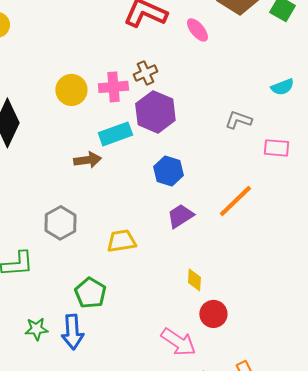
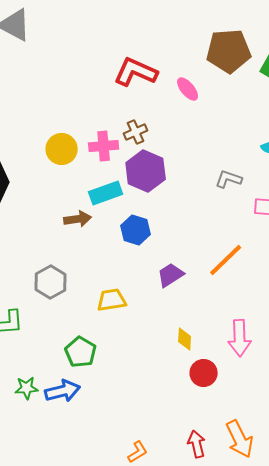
blue hexagon: (168, 171) -> (136, 230), moved
blue arrow: (72, 332) -> (63, 391), turned -100
pink arrow: (178, 342) -> (240, 338), moved, turned 54

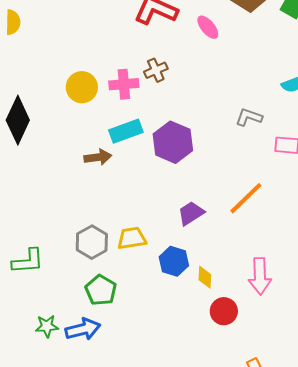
purple hexagon: (146, 171) -> (173, 142), moved
blue hexagon: (136, 230) -> (174, 261), moved
gray hexagon: (51, 282) -> (92, 242), moved

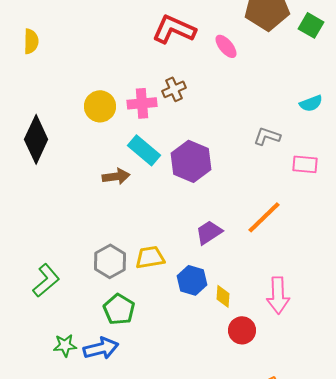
cyan rectangle: (126, 131) -> (144, 150), turned 60
green L-shape: (28, 261) -> (46, 280), turned -36

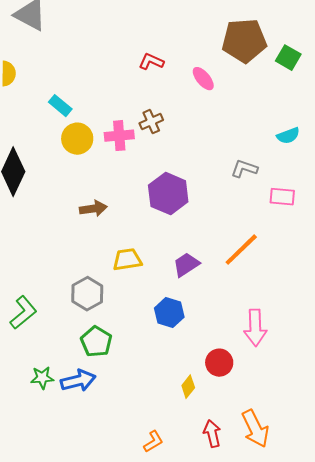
red L-shape: (174, 29) -> (151, 62), size x0.6
cyan rectangle: (144, 150) -> (60, 106), moved, size x0.7
yellow trapezoid: (150, 257) -> (127, 260), moved
yellow diamond: (223, 296) -> (188, 387), moved, turned 35

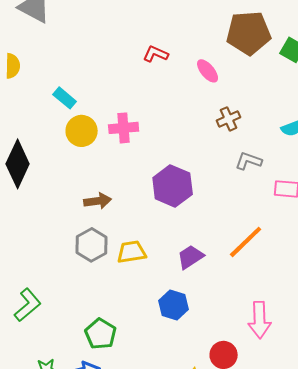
brown cross: (151, 122) -> (229, 119), moved
gray hexagon: (87, 294) -> (92, 245), moved

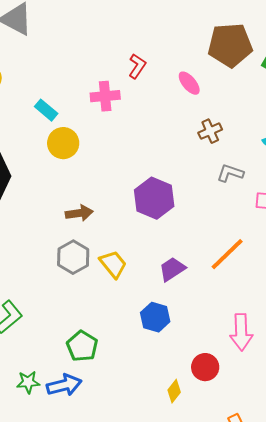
red L-shape: (156, 54) -> (137, 66), turned 100
pink cross: (124, 128) -> (105, 96), moved
yellow trapezoid: (132, 252) -> (113, 264), turned 60

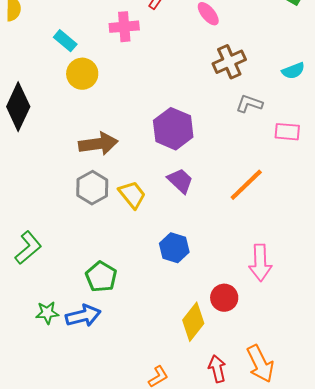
brown cross: (210, 131) -> (229, 62), size x1.4
brown arrow: (79, 213) -> (98, 144), size x1.4
purple trapezoid: (172, 269) -> (180, 181), moved, turned 76
yellow diamond: (174, 391) -> (193, 322), size x1.6

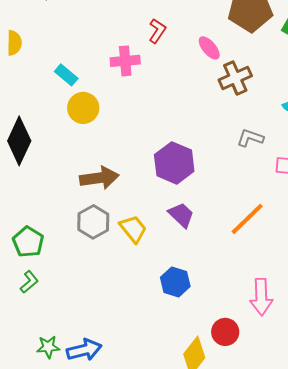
brown cross: (229, 62) -> (235, 78), moved
green L-shape: (28, 248) -> (29, 282), size x0.7
green pentagon: (101, 277) -> (28, 242), moved

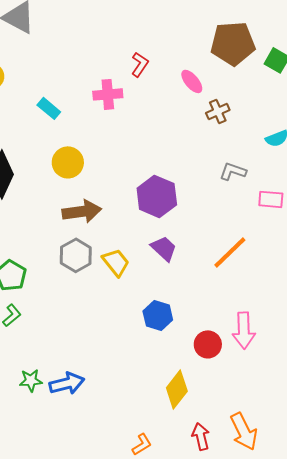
brown cross: (235, 78) -> (218, 111), size x0.7
yellow circle: (83, 108) -> (68, 162), moved
red circle: (225, 332) -> (208, 344), moved

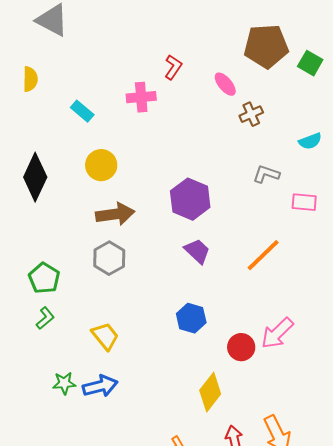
yellow trapezoid: (116, 262) -> (105, 336), moved
pink arrow: (244, 330) -> (277, 333), turned 48

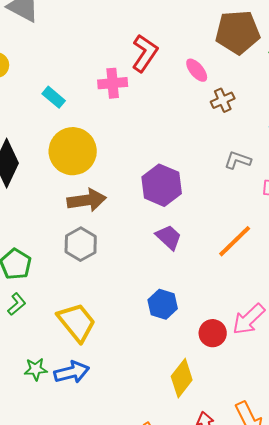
red L-shape: (173, 67) -> (145, 53), size x1.5
yellow circle: (101, 165) -> (73, 151), size x1.5
yellow trapezoid: (105, 336) -> (77, 322), size x1.4

